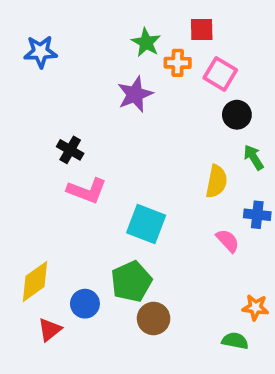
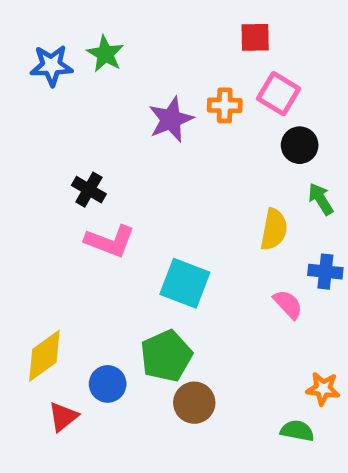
green star: (146, 42) -> (105, 54), moved
orange cross: (178, 63) -> (225, 105), moved

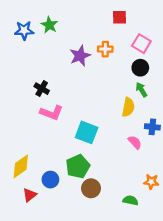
pink square: (279, 94) -> (141, 44), moved
green arrow: (321, 199) -> (141, 90), moved
green semicircle: (297, 431) -> (130, 200), moved

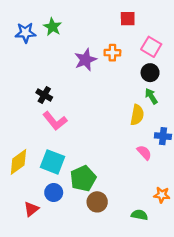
pink L-shape: (52, 113) -> (55, 121), turned 30
cyan square: (87, 132) -> (53, 162), moved
yellow diamond: (21, 166) -> (18, 162), moved

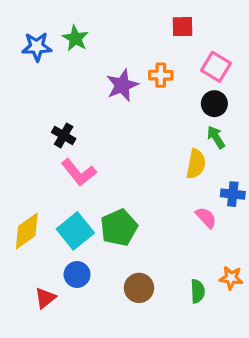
cyan square: (53, 162) -> (75, 231), turned 30
green pentagon: (83, 178) -> (119, 228), moved
green semicircle: (139, 215) -> (198, 291), moved, turned 77

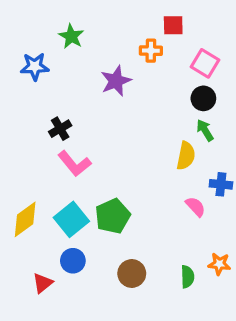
blue star: (37, 47) -> (35, 67), moved
orange cross: (161, 75) -> (151, 51), moved
black cross: (64, 135) -> (60, 129), turned 30

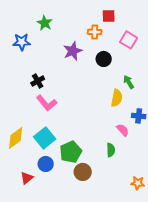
black circle: (203, 98) -> (104, 59), moved
green pentagon: (113, 216) -> (71, 152), moved
orange star: (219, 264) -> (138, 183), moved
green semicircle: (187, 277) -> (111, 150), moved

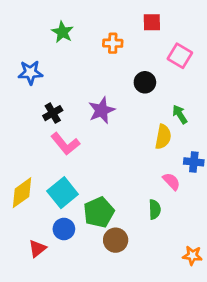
orange cross: (95, 32) -> (113, 43), moved
blue star: (22, 42) -> (30, 73), moved
purple star: (73, 51) -> (102, 110), moved

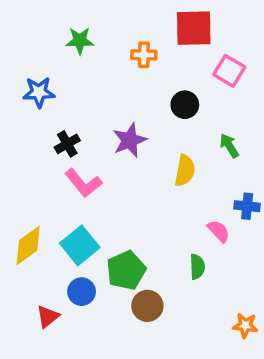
red square: (152, 22) -> (194, 28), size x1.6
green star: (63, 32) -> (80, 41), turned -30
yellow semicircle: (163, 137) -> (185, 171), moved

